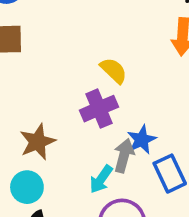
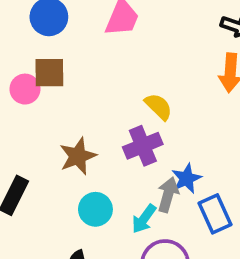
brown star: (37, 142) -> (78, 156), moved
cyan circle: (27, 187) -> (95, 209), moved

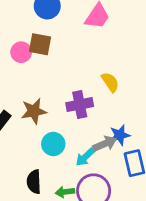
purple cross: (143, 146) -> (80, 105), moved
brown star: (78, 156) -> (34, 111), moved
gray arrow: (168, 195) -> (105, 144), turned 40

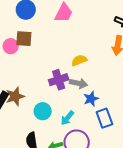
yellow semicircle: (110, 82) -> (79, 60), turned -70
brown star: (34, 111) -> (15, 96), moved
gray arrow: (105, 144) -> (78, 83), moved, turned 42

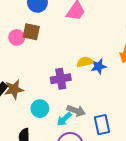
gray arrow: (78, 83) -> (76, 111), moved
blue star: (91, 99) -> (99, 66), moved

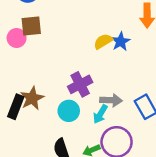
purple cross: (61, 79) -> (80, 84), moved

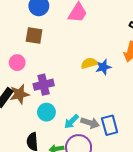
pink circle: (17, 38) -> (17, 63), moved
purple cross: (80, 84) -> (44, 85), moved
gray arrow: (111, 100) -> (90, 123), moved

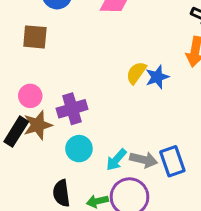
brown square: (34, 35) -> (35, 37), moved
pink circle: (17, 63) -> (30, 96), moved
yellow semicircle: (89, 63) -> (136, 73), turned -35

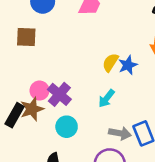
pink circle: (30, 96) -> (40, 91), moved
purple cross: (72, 109) -> (59, 94), turned -30
cyan arrow: (116, 160) -> (106, 98), moved

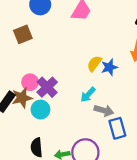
brown square: (26, 37) -> (23, 34), turned -30
cyan circle: (67, 127) -> (40, 110), moved
gray arrow: (120, 133) -> (104, 110), moved

